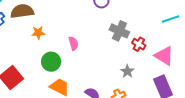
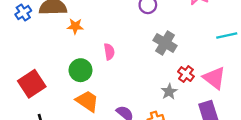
orange star: (38, 33) -> (75, 26), moved
red cross: (139, 44) -> (186, 74), moved

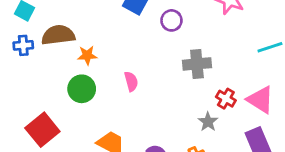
blue cross: (23, 13) -> (23, 45), turned 35
gray cross: (165, 43) -> (197, 64), turned -30
green circle: (81, 70) -> (82, 89), moved

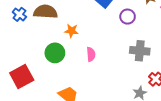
blue cross: (23, 45) -> (19, 14), turned 32
orange star: (87, 55) -> (71, 31), moved

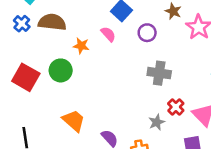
pink semicircle: (91, 54) -> (108, 34), moved, turned -40
red square: (22, 77) -> (26, 77), moved, turned -35

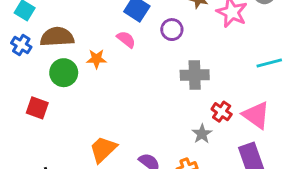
green circle: (61, 70) -> (64, 73), moved
red square: (26, 77) -> (37, 108), size x0.7
orange trapezoid: (74, 121) -> (103, 149), turned -75

